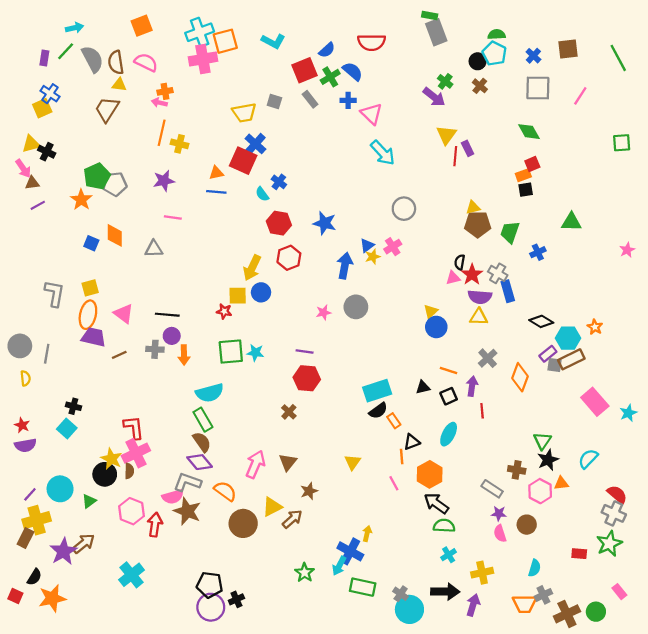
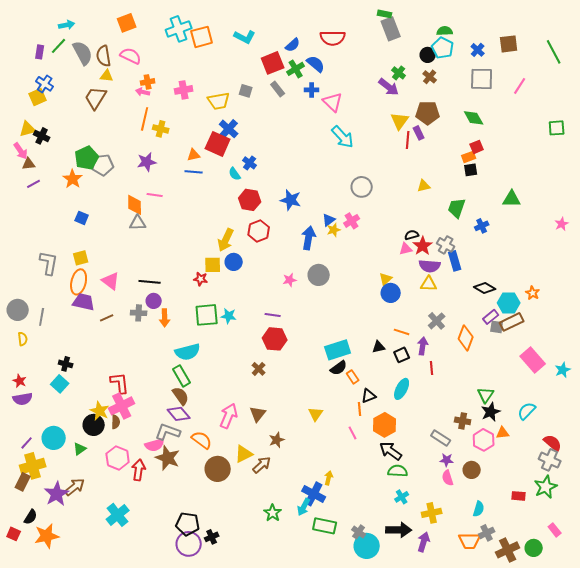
pink cross: (203, 59) -> (184, 90), moved, size x0.7
brown pentagon: (478, 224) -> (428, 113), moved
orange diamond: (115, 235) -> (135, 205), moved
black semicircle: (460, 262) -> (412, 235), turned 64

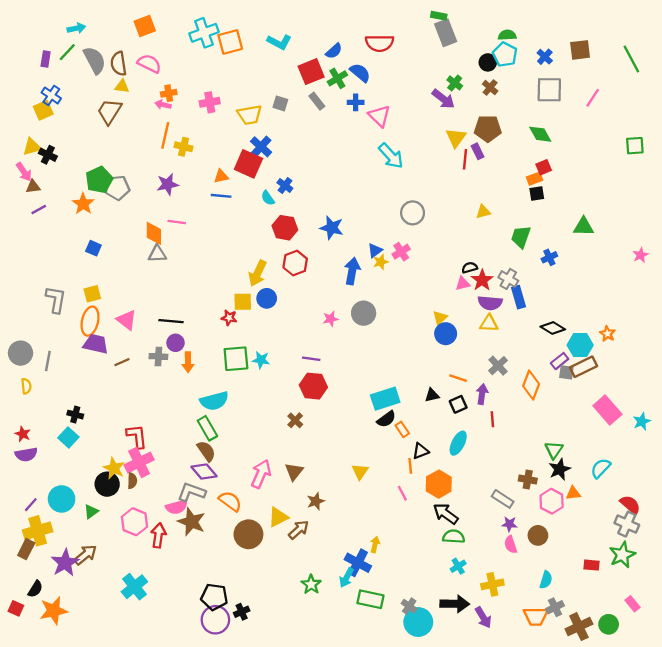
purple arrow: (424, 542) -> (483, 617), turned 132

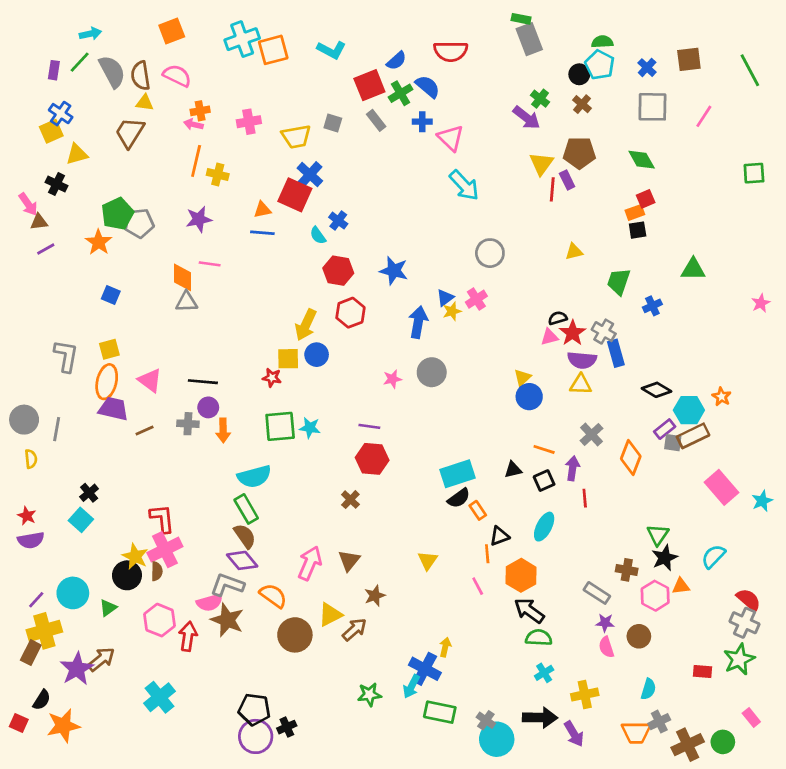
yellow triangle: (32, 147) -> (77, 154), moved
black cross: (75, 415) -> (89, 493), turned 35
green star: (311, 584) -> (369, 695), turned 30

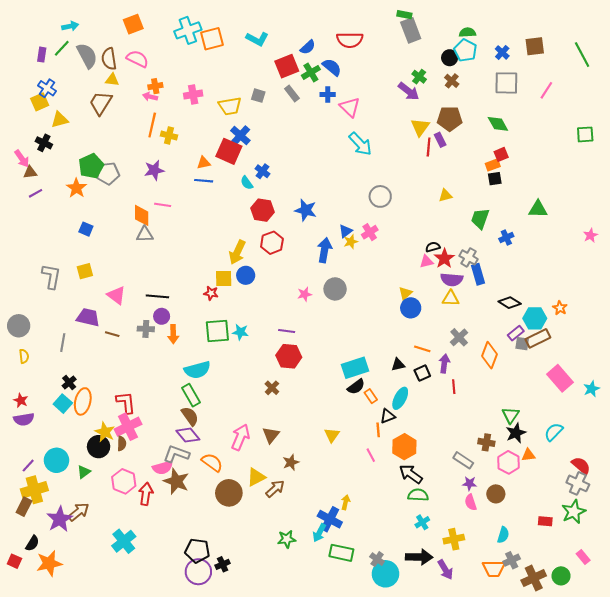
orange ellipse: (107, 382) -> (83, 401), moved
gray line: (57, 429) -> (63, 343), moved
brown line: (145, 430) -> (112, 334), turned 40
cyan ellipse: (544, 527) -> (400, 398), moved

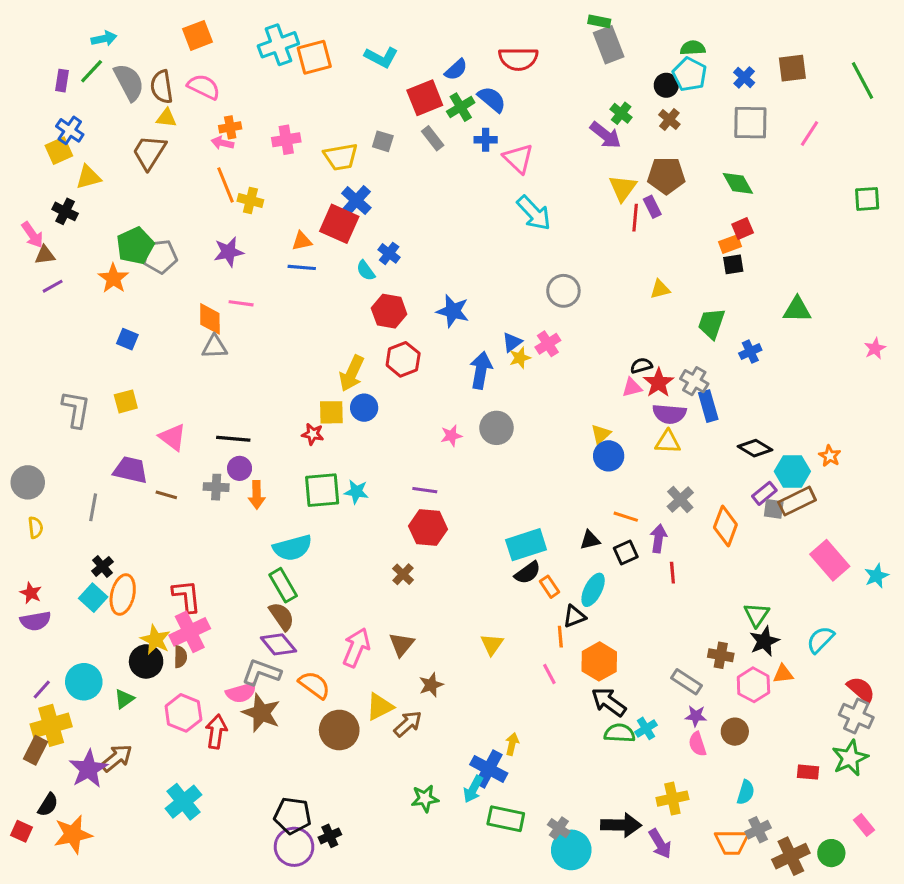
orange line: (152, 125) -> (226, 185), turned -35
cyan cross: (422, 522) -> (646, 728), moved

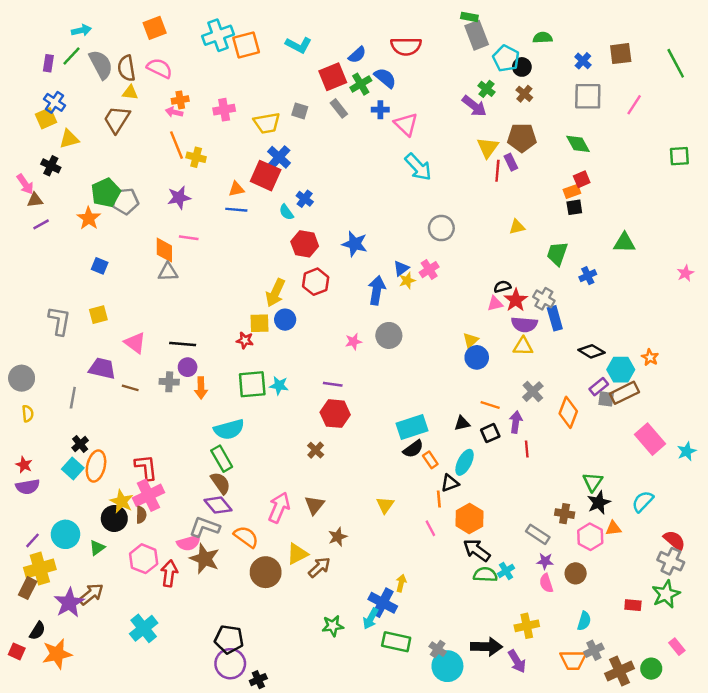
cyan pentagon: (690, 74) -> (506, 58), moved
black cross: (330, 836) -> (258, 680), moved

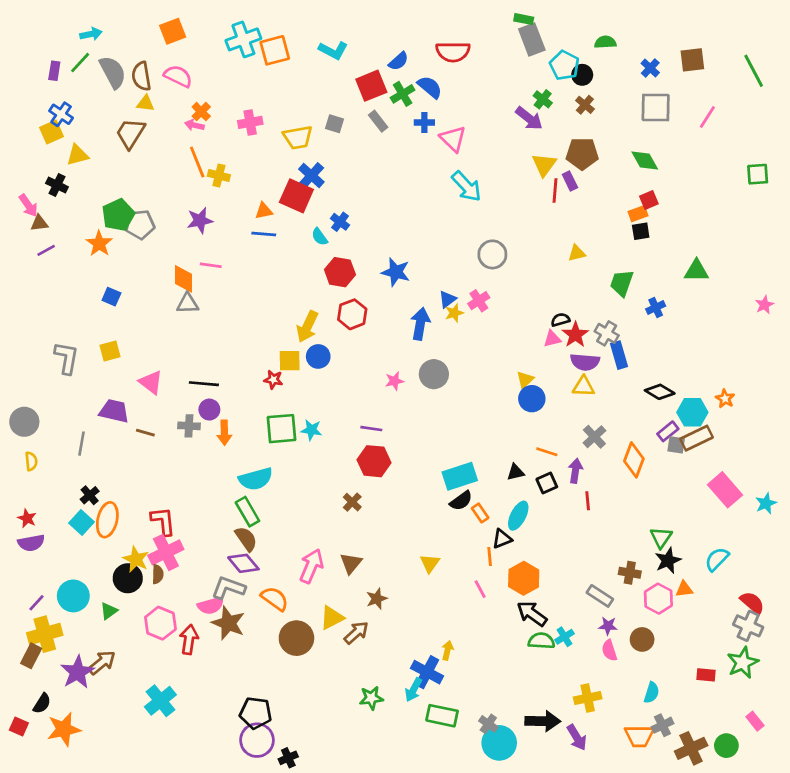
orange cross: (180, 100) -> (201, 112), turned -35

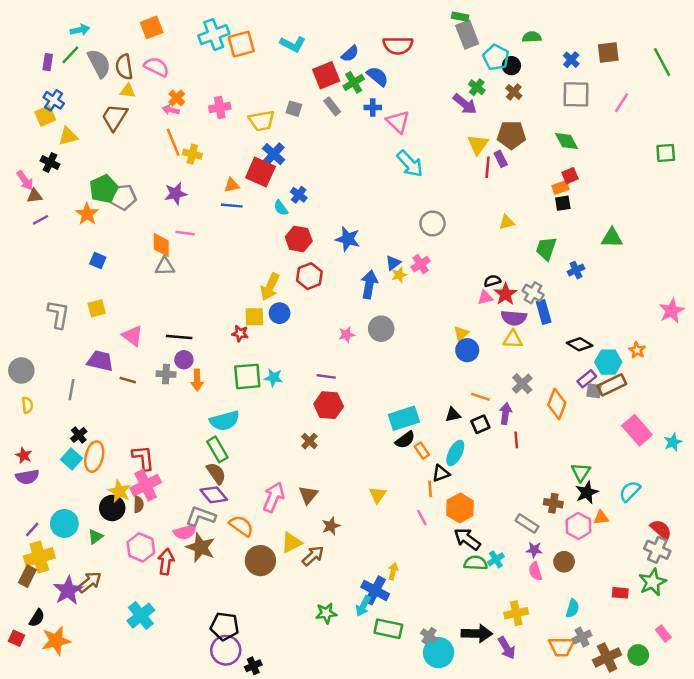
pink star: (764, 305) -> (672, 311), moved, size x1.5

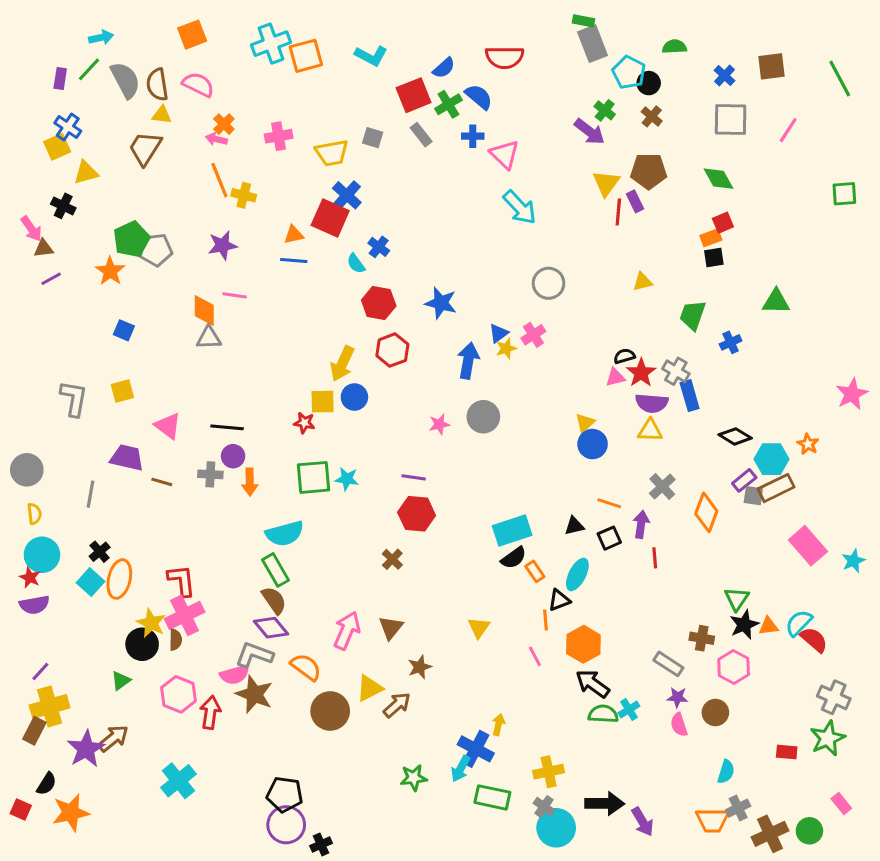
orange triangle: (601, 518) -> (768, 626), moved
cyan circle: (64, 524) -> (42, 555), moved
red semicircle: (661, 529) -> (814, 640), moved
yellow cross: (516, 613) -> (549, 772), moved

